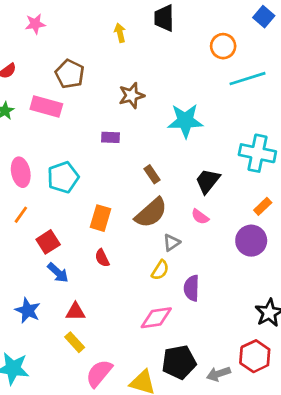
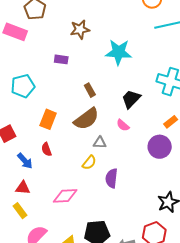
gray triangle: (172, 243) -> (100, 143), turned 32
blue arrow: (58, 273) -> (25, 161), moved
pink diamond: (156, 318) -> (65, 196), moved

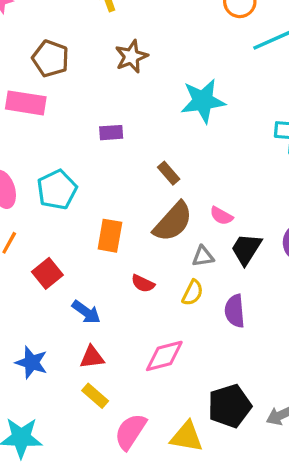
brown star: (80, 29) -> (131, 56), moved
black trapezoid: (131, 99) -> (246, 249), moved
pink semicircle: (123, 125) -> (221, 216), moved
red semicircle: (46, 149) -> (143, 284), moved, turned -32

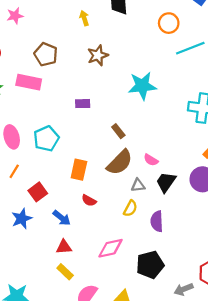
red semicircle: (143, 284) -> (89, 200), moved
blue star: (32, 362) -> (22, 219), moved, turned 30
black pentagon: (230, 406) -> (150, 265), moved

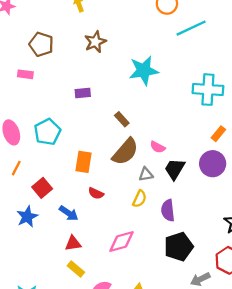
pink rectangle: (29, 82) -> (25, 74), size x0.6
black pentagon: (150, 265) -> (179, 247), moved

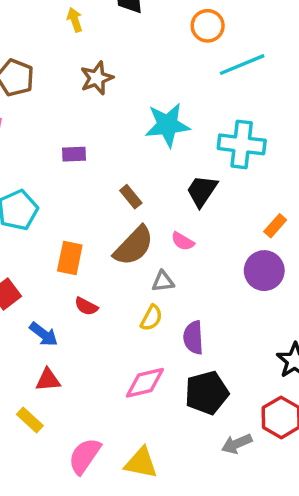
cyan cross: (208, 90) -> (242, 144), moved
black trapezoid: (175, 169) -> (202, 191), moved
pink diamond: (122, 241) -> (145, 383), moved
yellow rectangle: (76, 269) -> (30, 420), moved

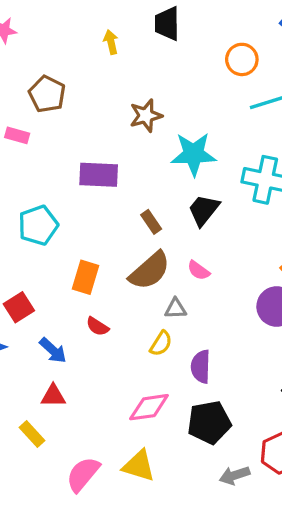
brown star: (97, 78) -> (146, 116), moved
purple rectangle: (74, 154) -> (99, 175), size x1.6
black trapezoid: (202, 191) -> (204, 210), moved
yellow triangle: (141, 463) -> (139, 466), moved

